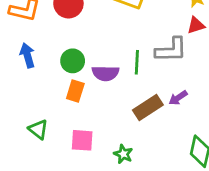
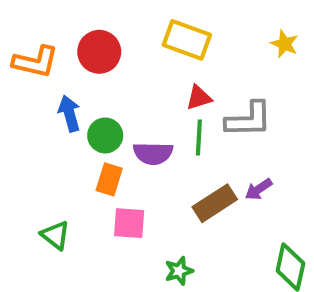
red triangle: (196, 25) -> (199, 98), moved
blue arrow: (27, 55) -> (69, 114), moved
pink square: (82, 140) -> (129, 223), moved
green star: (123, 154) -> (179, 271), turned 30

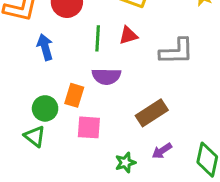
red triangle: (199, 98) -> (128, 35), moved
green circle: (105, 135) -> (45, 108), moved
green line: (199, 137) -> (98, 38), moved
purple arrow: (259, 189) -> (162, 151), moved

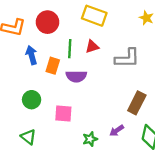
orange rectangle: (74, 95) -> (53, 66), moved
brown rectangle: (152, 113) -> (137, 103), moved, turned -30
green triangle: (35, 136) -> (28, 137), moved

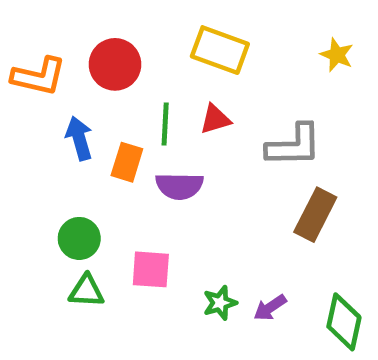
brown rectangle: (137, 103) -> (315, 215), moved
green triangle: (28, 137) -> (86, 291), moved, turned -35
green star: (90, 139) -> (220, 303), moved

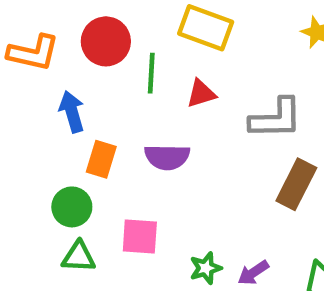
green line: (165, 124) -> (151, 73), moved
orange rectangle: (127, 162) -> (101, 159), moved

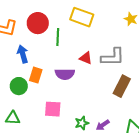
red triangle: (201, 94) -> (86, 58), moved, turned 40
green circle: (72, 207) -> (19, 86), moved
green triangle: (79, 257) -> (13, 118), moved

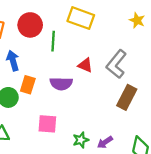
gray L-shape: (113, 57) -> (116, 64), turned 130

